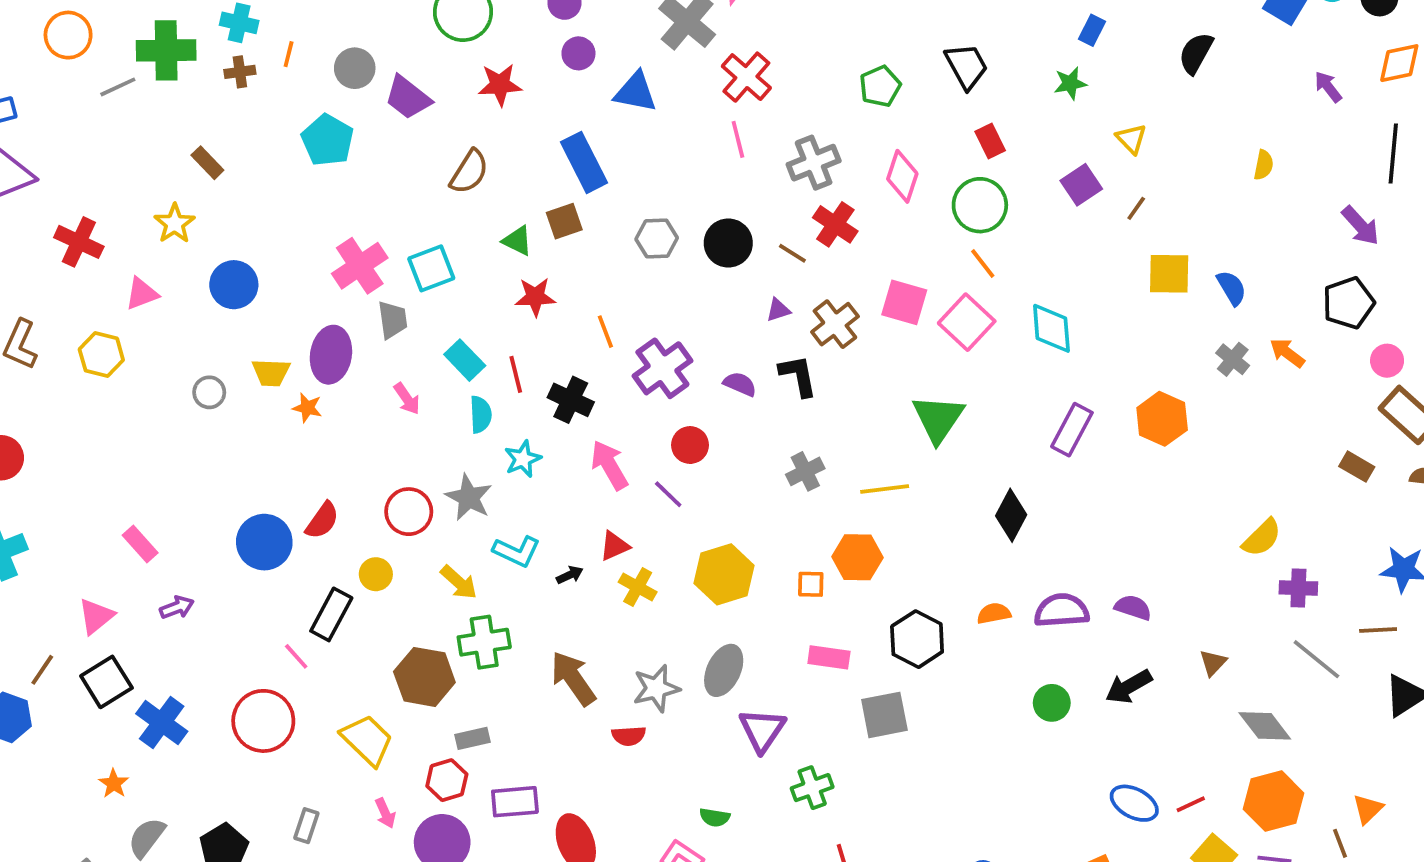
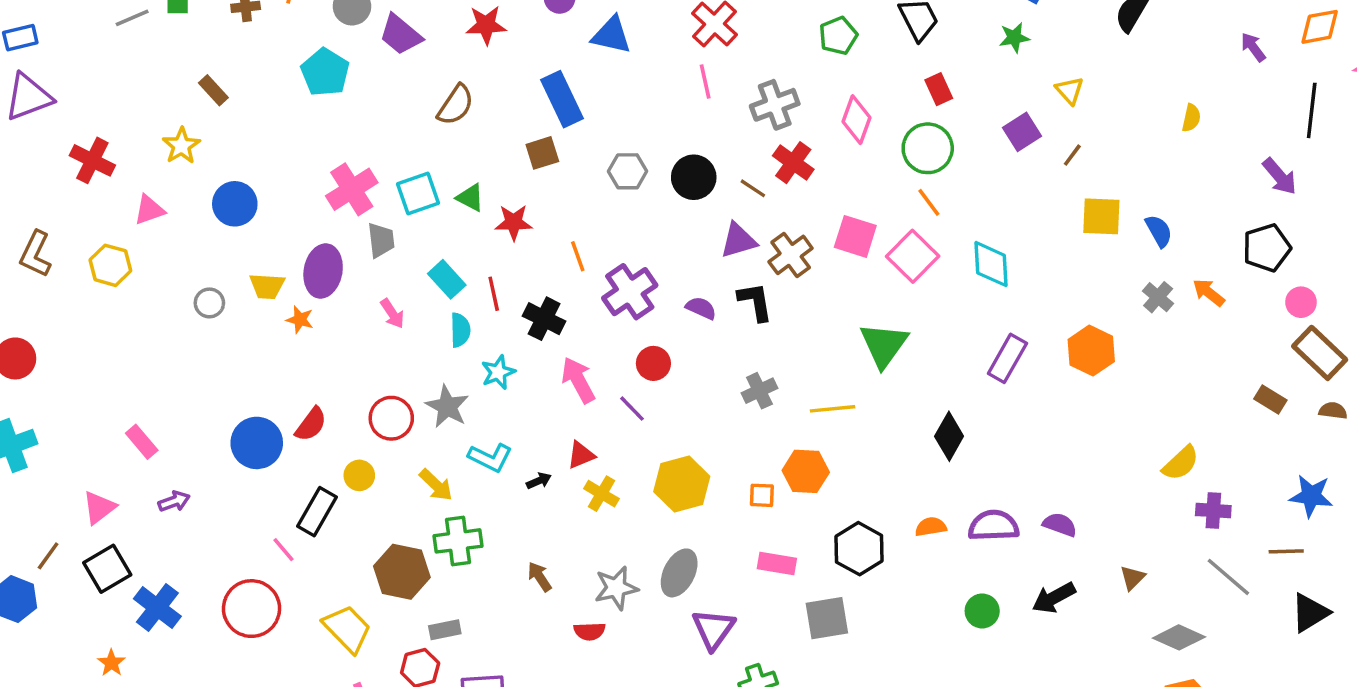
green triangle: (517, 241) -> (470, 198), moved
purple triangle: (778, 310) -> (738, 240), size x1.6
brown arrow: (573, 678) -> (540, 577), size x0.6
gray diamond: (1265, 726) -> (1179, 637), turned -30

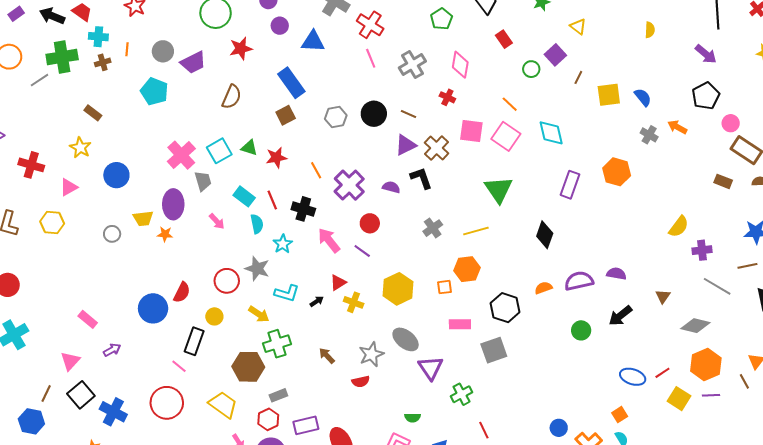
purple trapezoid: (401, 35) -> (193, 63), turned -56
green circle: (928, 148) -> (531, 69), moved, size x0.6
brown line: (1072, 155) -> (578, 77), moved
red cross: (793, 163) -> (447, 97), moved, size x0.7
gray ellipse: (679, 573) -> (406, 339), turned -68

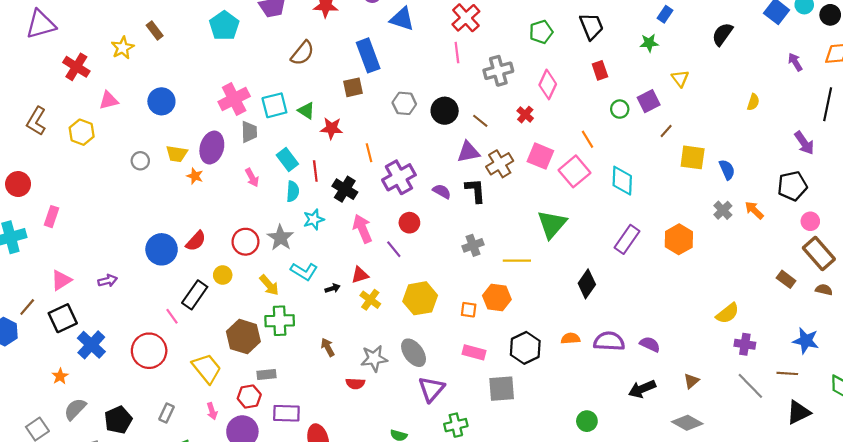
yellow star: (80, 148) -> (123, 48), moved
pink rectangle: (88, 319) -> (51, 217), moved, turned 54
gray diamond: (695, 326) -> (687, 423), moved
green circle: (581, 330) -> (587, 421), moved

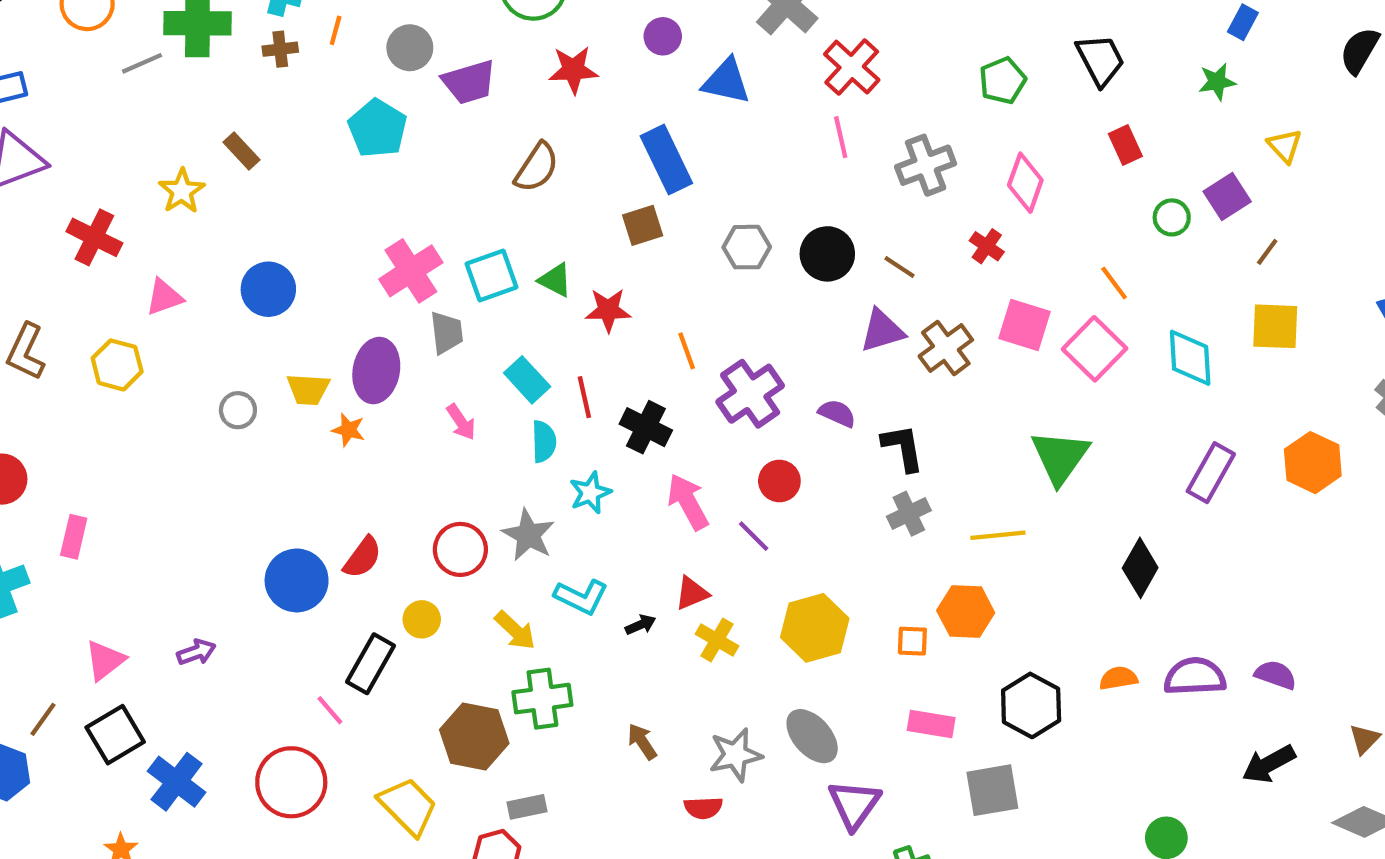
yellow square: (693, 157) -> (1275, 326), moved
black L-shape: (475, 191) -> (903, 448), moved

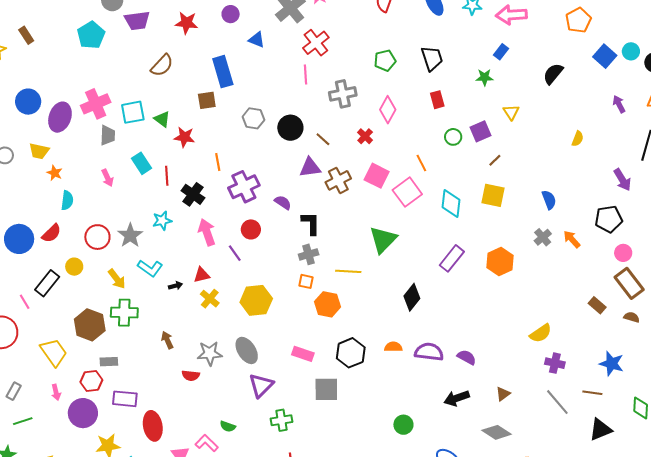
blue triangle: (726, 81) -> (257, 40), size x0.7
purple ellipse: (376, 371) -> (60, 117), moved
cyan semicircle: (544, 442) -> (67, 200), moved
orange square: (912, 641) -> (306, 281), moved

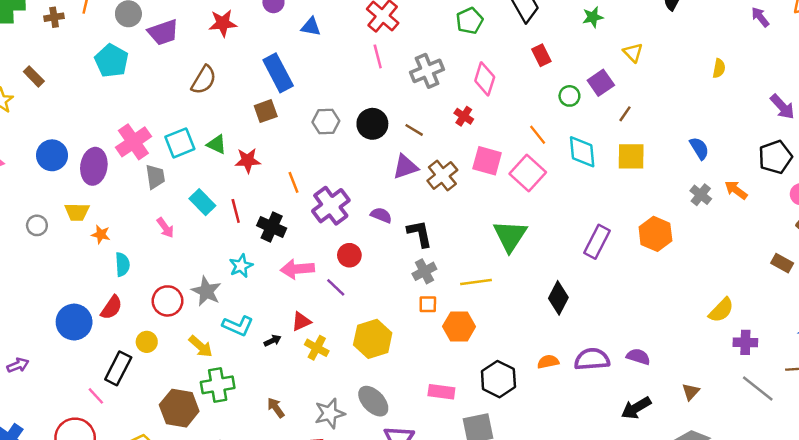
cyan diamond: (451, 204) -> (582, 152), moved
pink arrow: (207, 232) -> (297, 269), turned -64

